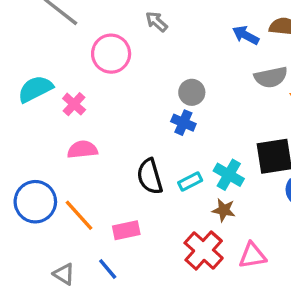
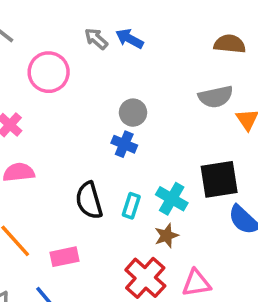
blue arrow: (246, 35) -> (129, 39), moved
cyan rectangle: (190, 181) -> (131, 206), turned -45
brown star: (224, 210) -> (166, 236), turned -30

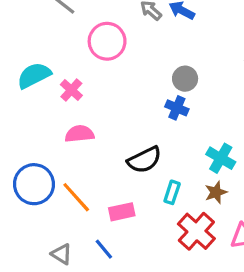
black semicircle: (89, 200) -> (144, 160), turned -100
cyan rectangle: (131, 206) -> (172, 192), moved

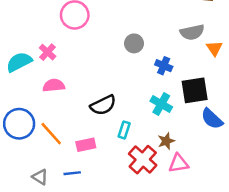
cyan semicircle: (34, 75) -> (19, 62), moved
blue cross: (177, 108) -> (164, 66), moved
brown star: (216, 192) -> (166, 141), moved
blue line: (104, 249) -> (72, 173), turned -56

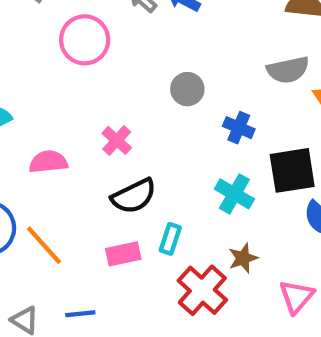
pink cross: (48, 52) -> (117, 140), moved
pink rectangle: (86, 145) -> (123, 254), moved
pink triangle: (179, 163) -> (296, 297), moved, turned -40

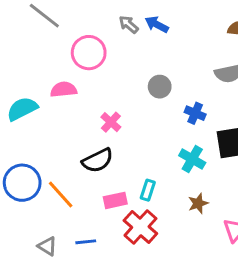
pink semicircle: (48, 162) -> (64, 90), moved
black semicircle: (134, 196) -> (98, 161), moved
red cross: (202, 290) -> (140, 227), moved

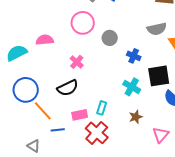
pink circle: (89, 53) -> (83, 23), moved
blue circle: (22, 183) -> (26, 90), moved
blue line: (86, 242) -> (58, 130), moved

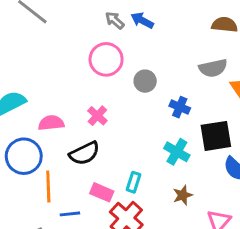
pink semicircle: (45, 40) -> (51, 123), moved
orange line: (43, 111) -> (48, 187), turned 40
pink rectangle: (80, 115) -> (102, 192), turned 35

